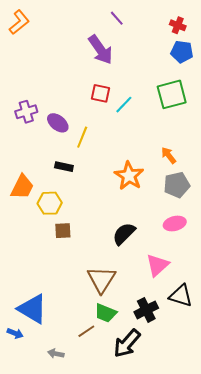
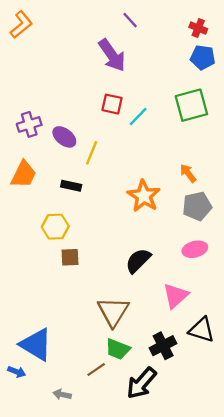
orange trapezoid: (22, 187) -> (24, 174), moved

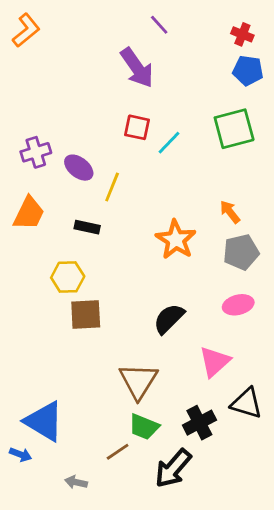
brown square: (70, 257) -> (86, 314), size x1.4

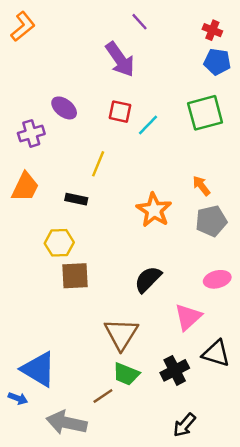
purple ellipse: (79, 168) -> (64, 108), moved
pink ellipse: (238, 305) -> (217, 279), moved
black arrow: (173, 468) -> (184, 425), moved, size x0.7
gray arrow: (76, 482) -> (67, 423), size x2.0

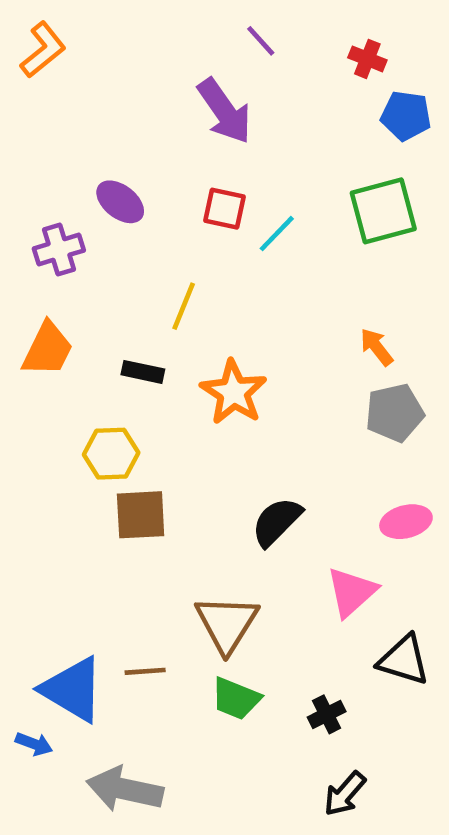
red cross: (212, 30) -> (367, 59), moved
orange star: (154, 210) -> (234, 392), moved
black cross: (175, 370) -> (327, 714), moved, size x0.7
brown line: (103, 396) -> (145, 671), moved, turned 30

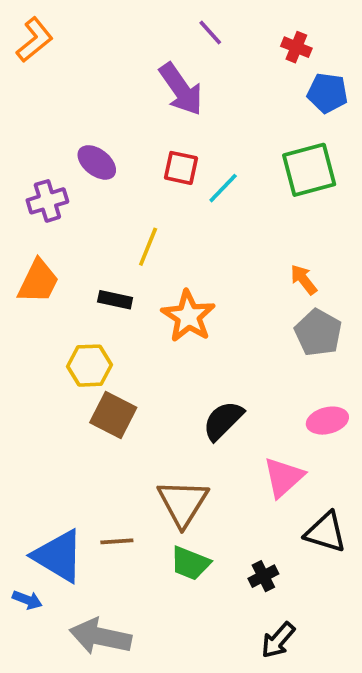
gray pentagon: (395, 413) -> (318, 333), turned -30
brown square: (141, 515) -> (113, 415), turned 30

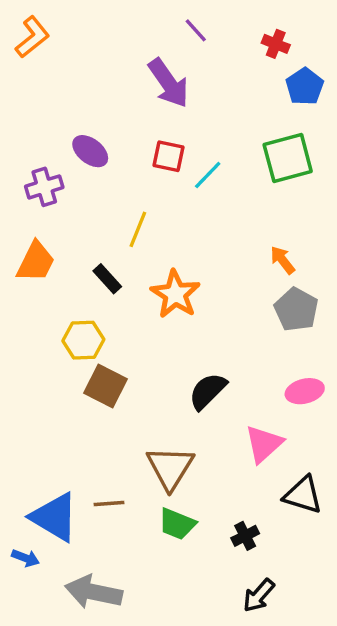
blue pentagon: (327, 93) -> (305, 86), turned 30
black rectangle: (115, 300) -> (107, 279), turned 36

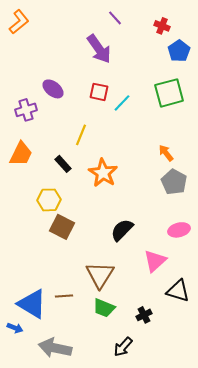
black arrow: (259, 595) -> (123, 347), moved

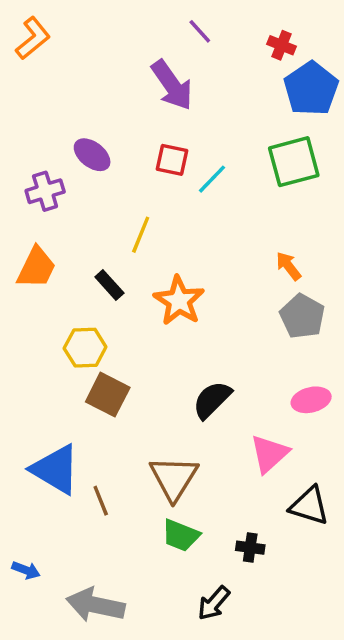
blue pentagon: (179, 51) -> (311, 89), size x1.4
brown line: (64, 296) -> (101, 501), moved, turned 72
blue triangle: (32, 304) -> (56, 469), moved
black cross: (144, 315) -> (250, 548), turned 35

